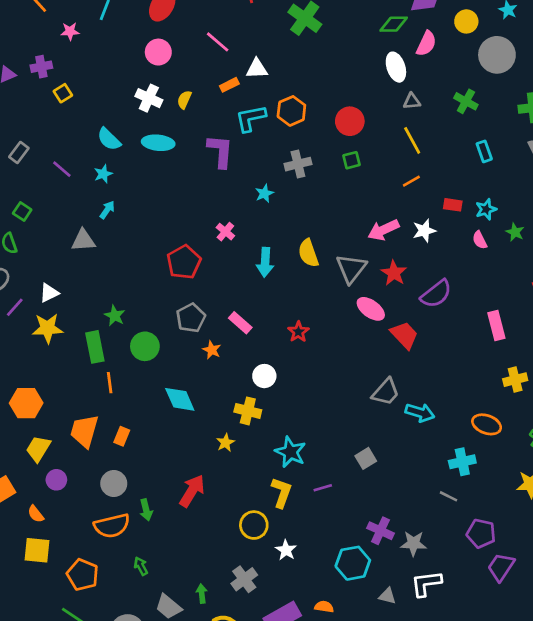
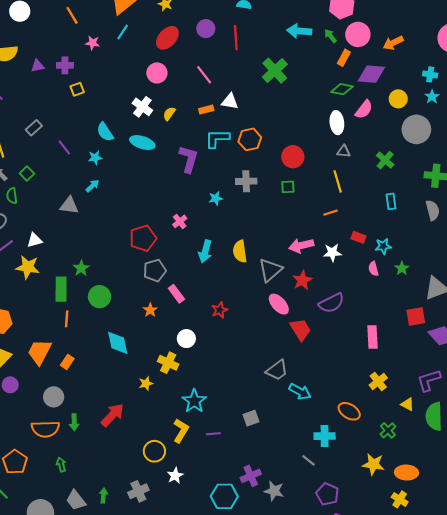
gray pentagon: (191, 318) -> (155, 270), moved
yellow cross: (515, 380) -> (378, 381), turned -36
purple cross: (381, 531) -> (251, 476), turned 30

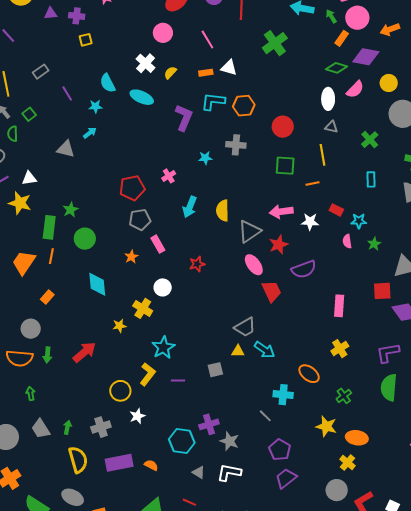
green square: (288, 187) -> (285, 166), moved, size x1.5
orange trapezoid: (39, 352) -> (24, 263), moved
yellow triangle: (407, 404) -> (238, 351), moved, turned -32

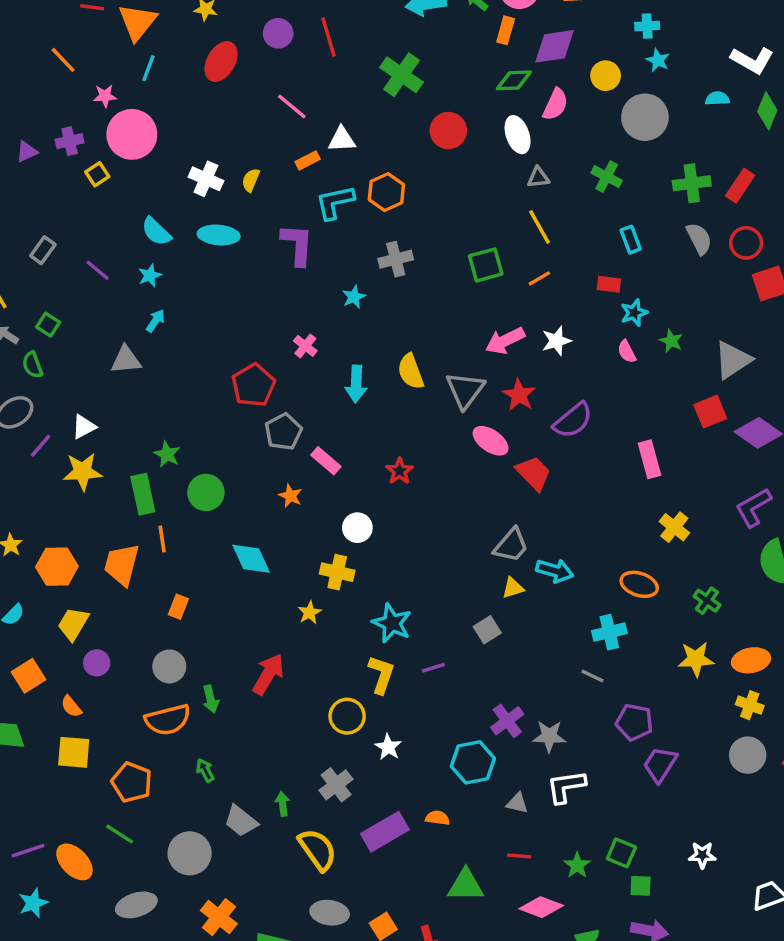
pink circle: (163, 33) -> (132, 134), moved, size x1.5
red circle: (283, 127) -> (448, 131), moved
red rectangle: (336, 210) -> (609, 284), moved

